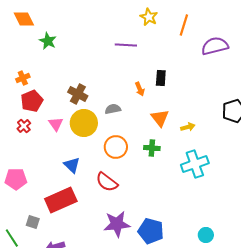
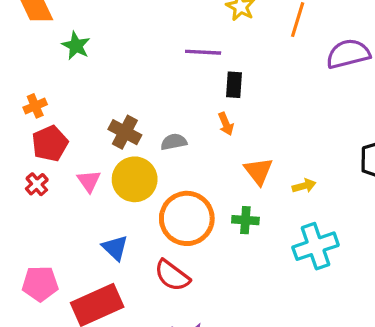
black rectangle: (161, 78) -> (234, 85), moved
gray semicircle: (113, 109) -> (174, 142), moved
orange circle: (116, 147) -> (187, 218), size x1.4
pink pentagon: (16, 179) -> (40, 284), moved

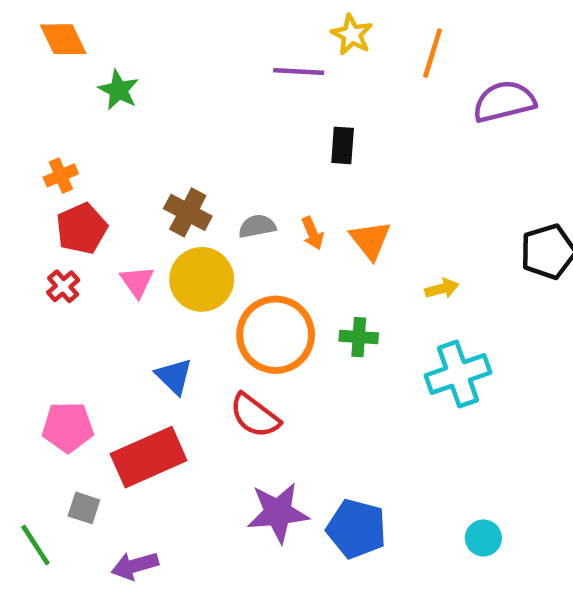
purple line: (203, 52) -> (299, 72), moved
orange arrow: (226, 124) -> (313, 233), moved
orange triangle: (258, 171) -> (370, 240), moved

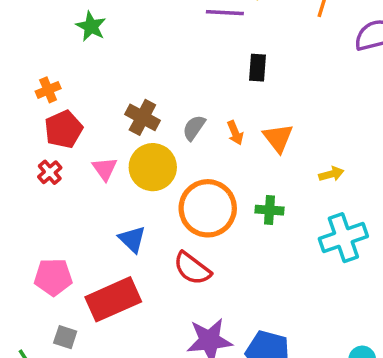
gray semicircle: (257, 226) -> (194, 128), turned -44

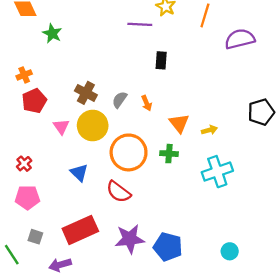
orange triangle: (278, 138) -> (179, 123), moved
red cross: (50, 172) -> (24, 164), moved
red rectangle: (113, 299) -> (80, 230), moved

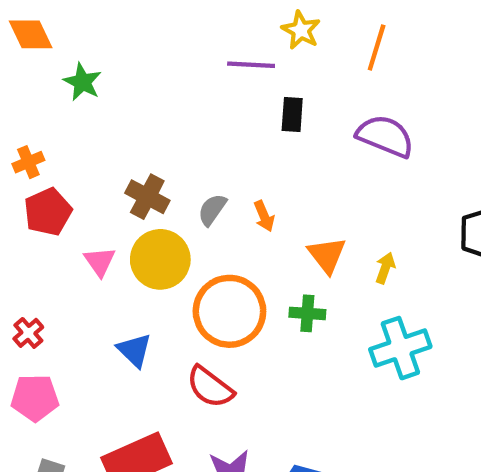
purple semicircle: (240, 39) -> (385, 136), moved, turned 36
black rectangle: (161, 60) -> (292, 114), moved
yellow arrow: (209, 130) -> (385, 268), turned -56

